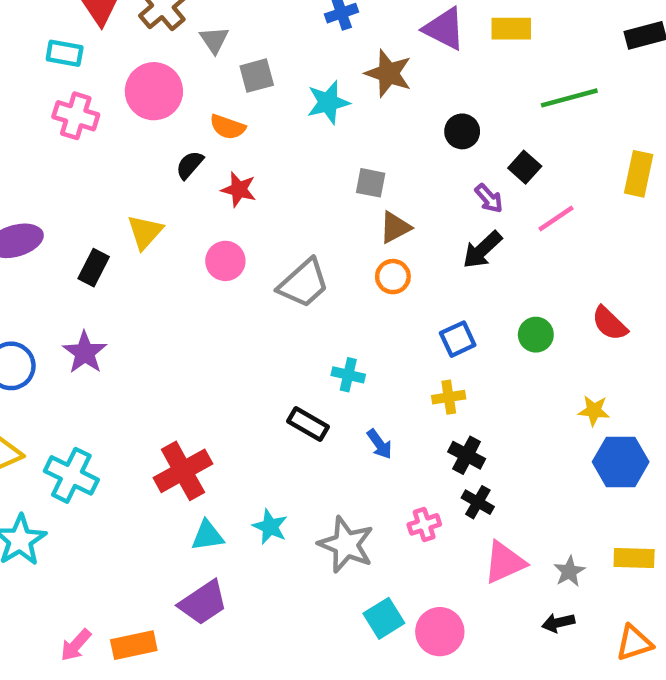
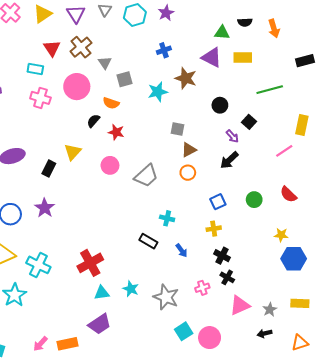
pink line: (556, 219) -> (284, 151), moved

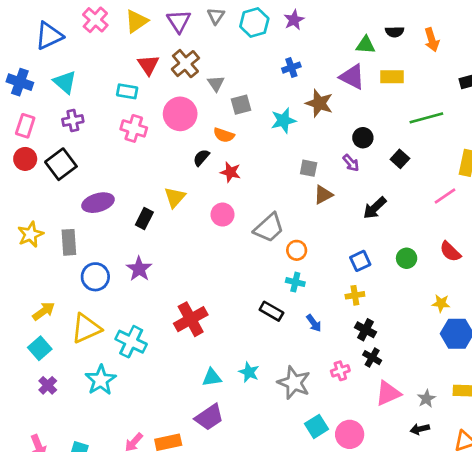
purple arrow: (232, 136) -> (351, 163), moved
orange circle: (188, 173) -> (297, 250), moved
red cross: (90, 263) -> (191, 319), moved

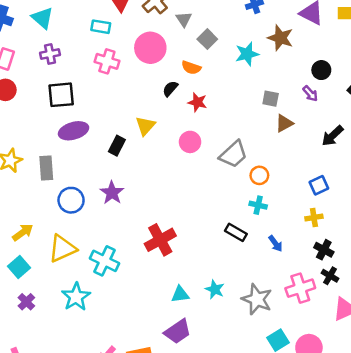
gray square: (241, 105) -> (207, 39), turned -30
black square: (61, 164) -> (61, 95), moved, turned 32
pink cross: (340, 371) -> (300, 288), size x1.6

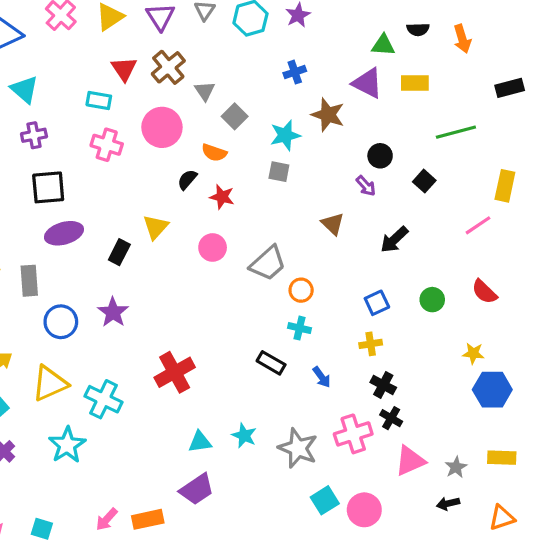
gray square: (271, 99) -> (279, 172), moved
brown triangle: (284, 123) -> (333, 224), turned -48

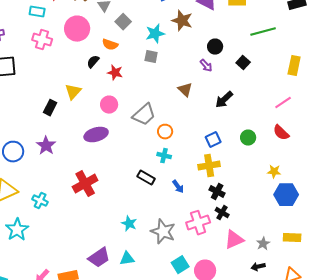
pink line: (478, 225) -> (283, 103), moved
purple ellipse: (64, 233) -> (96, 135), moved
yellow cross: (371, 344) -> (209, 166), size x1.5
cyan cross: (104, 399) -> (40, 201), size x0.7
cyan triangle: (200, 442) -> (127, 259), moved

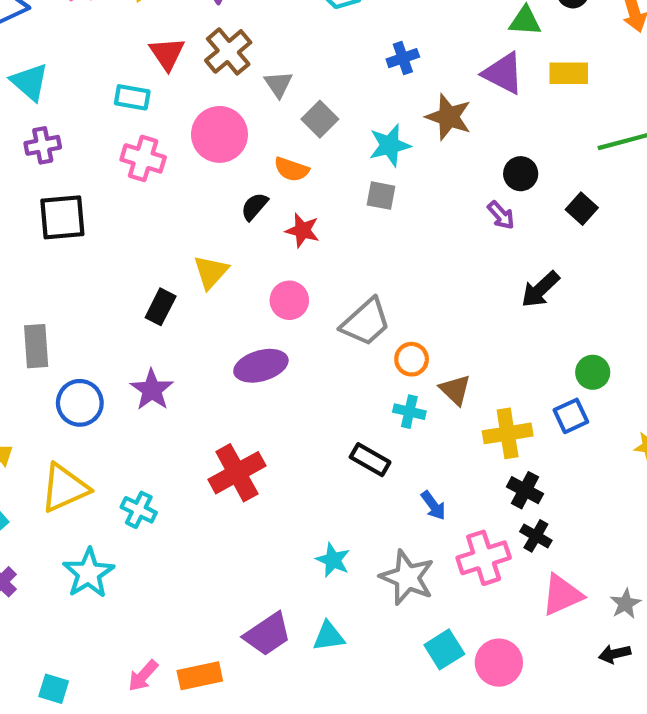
brown triangle: (185, 90) -> (455, 390), moved
blue square: (213, 140) -> (571, 416), moved
blue arrow: (178, 187) -> (433, 505), moved

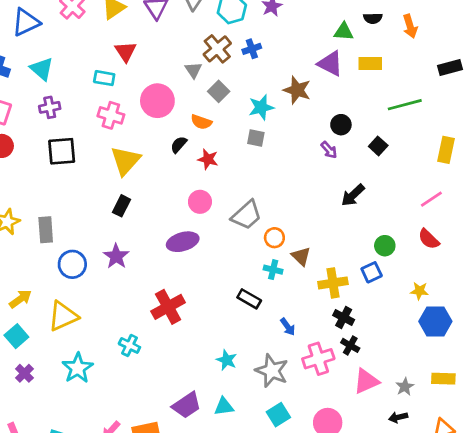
brown cross: (228, 51) -> (217, 49), moved
blue cross: (403, 58) -> (252, 49), moved
yellow triangle: (211, 272) -> (125, 161), moved, size x1.4
cyan cross: (139, 510) -> (129, 345), moved
cyan square: (444, 649) -> (278, 415), moved

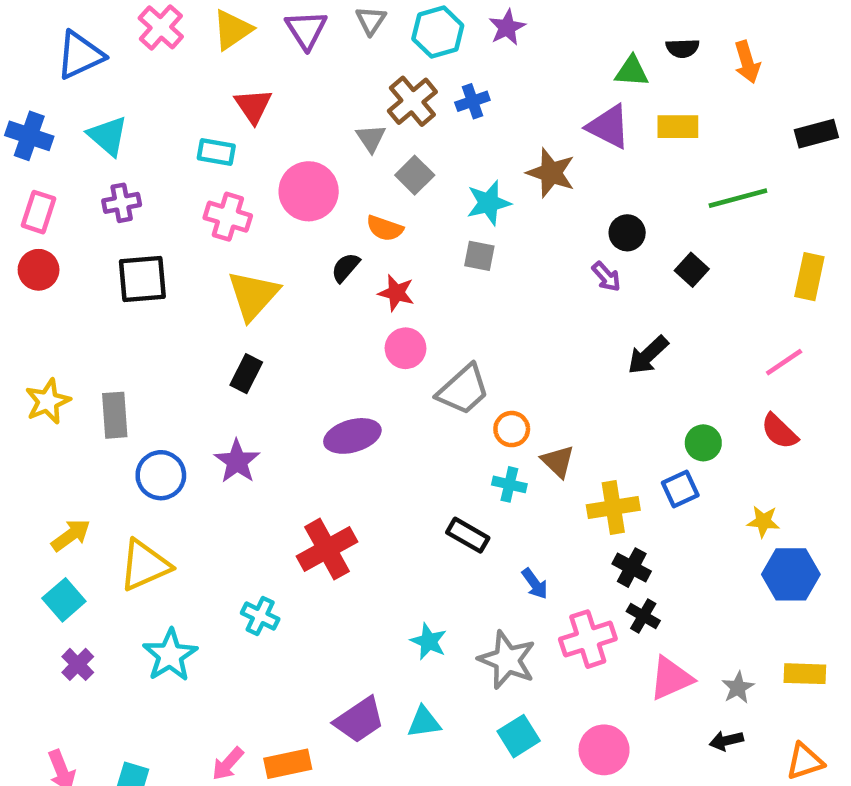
pink circle: (200, 202) -> (406, 348), moved

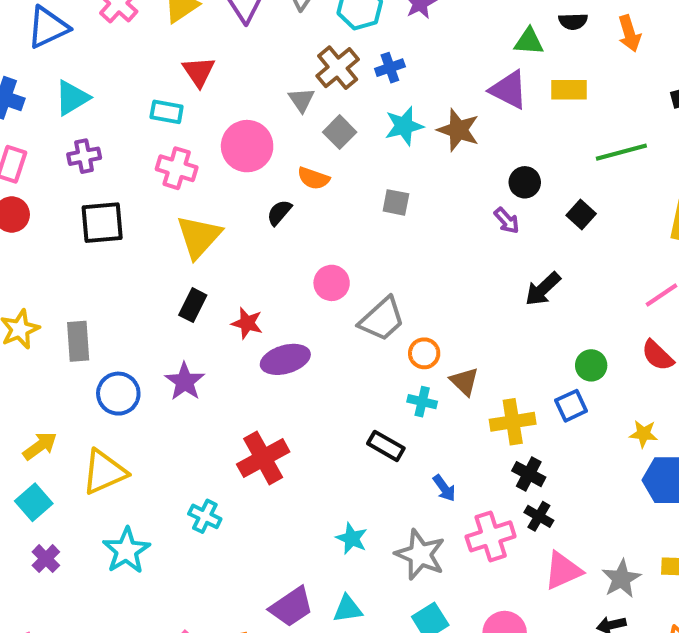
cyan triangle: (108, 136) -> (72, 98), turned 48
cyan star: (489, 203) -> (404, 126), moved
red star: (396, 293) -> (247, 323), moved
gray star: (738, 688) -> (621, 579), size x1.4

